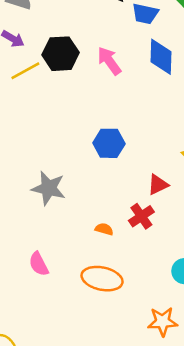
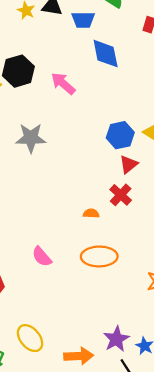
pink arrow: (109, 61) -> (63, 83), moved
blue hexagon: (109, 143) -> (120, 135), moved
gray star: (49, 188) -> (31, 138), moved

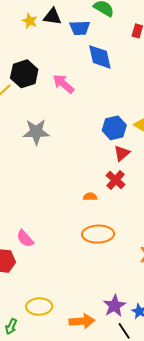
pink semicircle: (42, 257) -> (25, 239), moved
yellow ellipse: (30, 338) -> (39, 307), turned -50

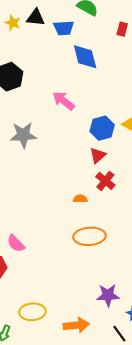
pink arrow: (63, 84) -> (64, 101), moved
red triangle: (122, 153) -> (98, 155), moved
purple star: (114, 306) -> (108, 295), moved, turned 30

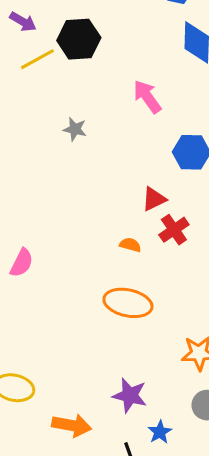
gray star: (23, 135) -> (75, 129), size x0.6
red triangle: (98, 155) -> (154, 199), moved
pink semicircle: (16, 244) -> (22, 263), moved, turned -126

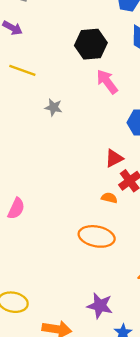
black hexagon: (79, 39) -> (91, 44), moved
yellow line: (37, 59) -> (22, 70), moved, turned 50
orange semicircle: (130, 245) -> (109, 198), moved

